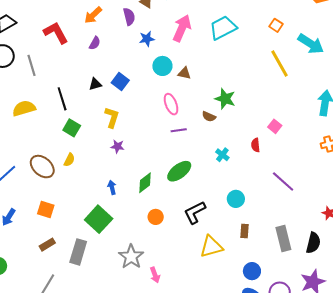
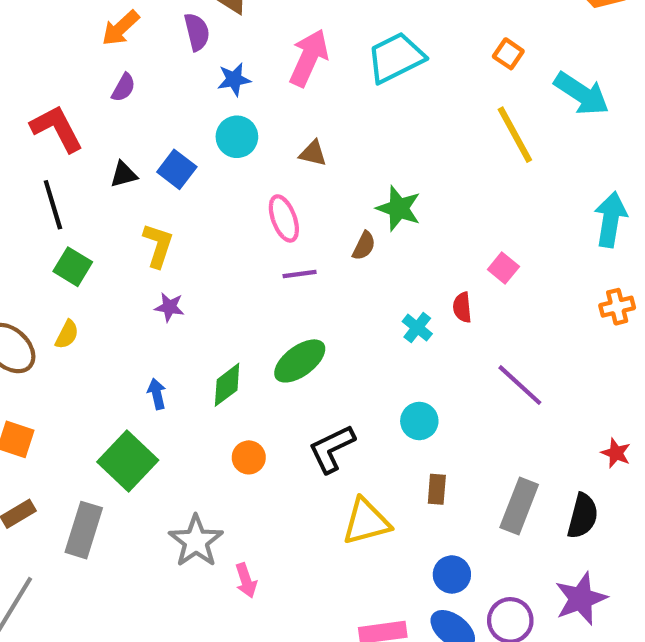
red L-shape: (56, 33) -> (57, 128), moved
cyan circle: (162, 66) -> (237, 137), moved
brown semicircle: (209, 117) -> (364, 246), turned -88
cyan cross: (222, 155) -> (417, 328), moved
gray rectangle: (283, 238) -> (519, 506), turned 35

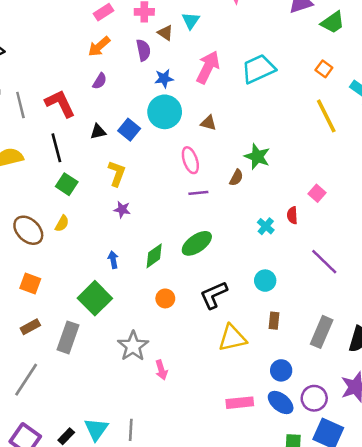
cyan circle: (237, 137) -> (165, 112), size x1.4

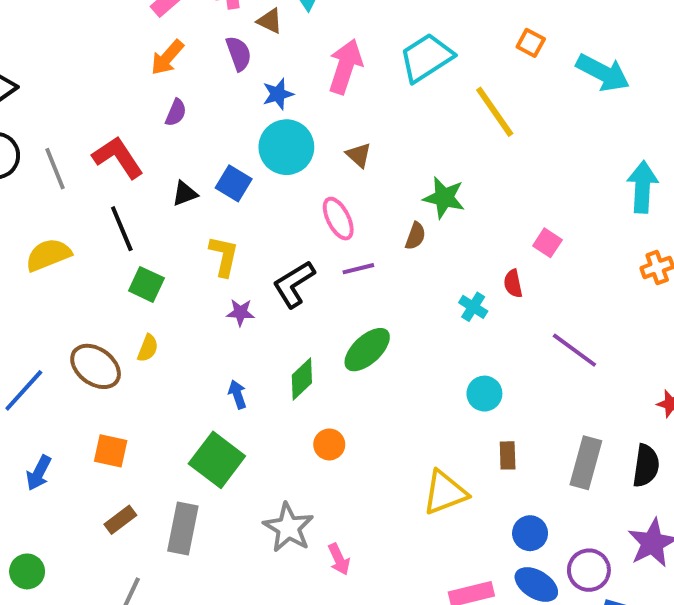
yellow line: (326, 116) -> (495, 112), moved
brown triangle: (208, 123) -> (359, 155), turned 35
black L-shape: (214, 295) -> (294, 284), moved

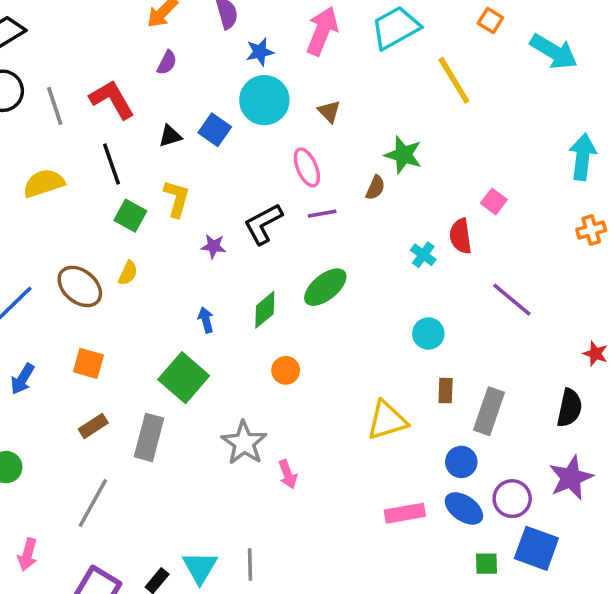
yellow L-shape: (224, 256) -> (177, 199), moved
red semicircle: (513, 284) -> (461, 236), size x1.4
gray rectangle: (586, 463) -> (489, 411), moved

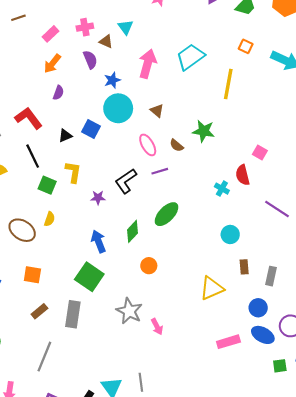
yellow line: (454, 80) -> (228, 84), turned 48
brown semicircle: (375, 188) -> (177, 145), moved, turned 112
blue arrow: (206, 320) -> (99, 241), size x1.5
gray rectangle: (489, 411) -> (271, 276), size x0.7

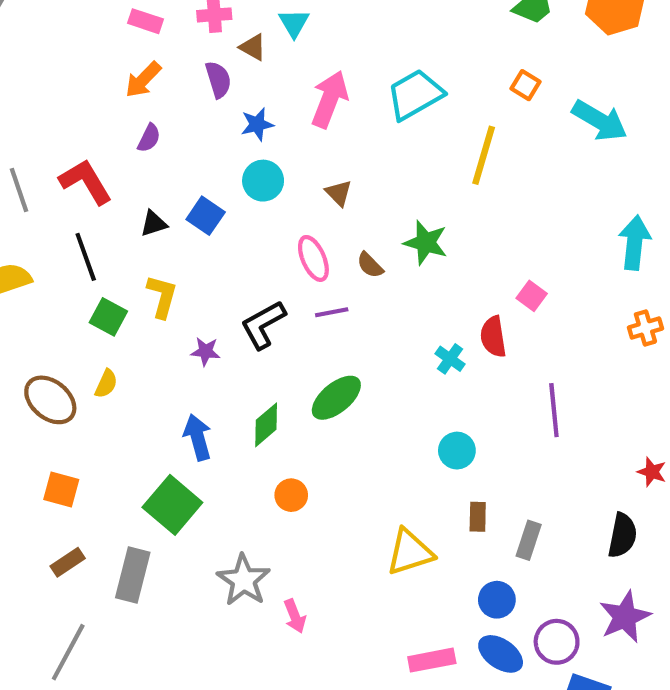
pink rectangle: (51, 34) -> (146, 21), turned 56
cyan circle: (118, 108) -> (263, 181), size x0.7
purple line: (277, 209) -> (554, 410), turned 45

